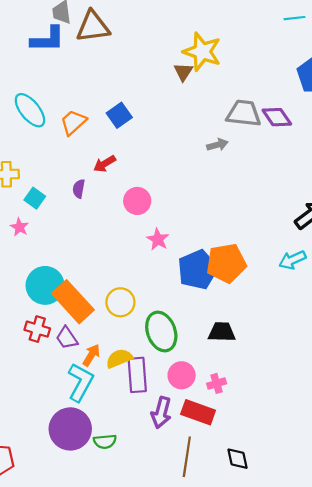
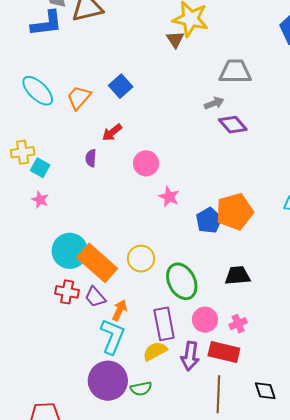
purple diamond: (277, 117) -> (233, 125), moved
cyan square: (35, 198) -> (40, 168), moved
blue pentagon: (198, 270) -> (209, 220), size x0.7
yellow semicircle: (119, 358) -> (155, 351), moved

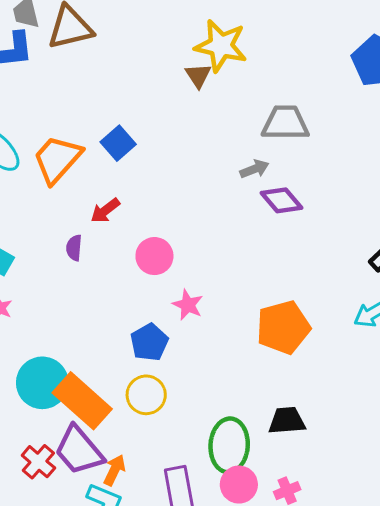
orange trapezoid: (79, 97) -> (57, 159), size x1.4
blue pentagon: (209, 220) -> (149, 342), moved
green ellipse: (182, 281) -> (229, 445), moved, turned 30
red cross: (67, 292) -> (38, 462), moved, turned 30
purple trapezoid: (95, 297) -> (79, 450), size x1.6

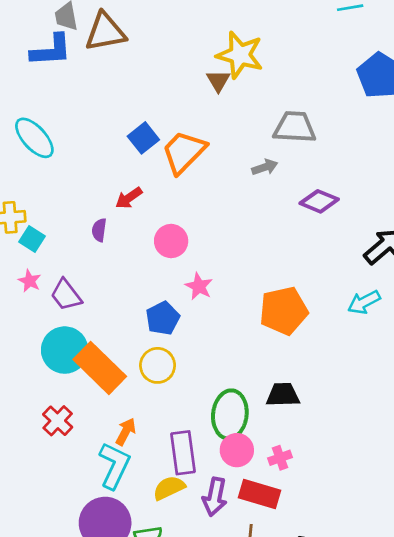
orange trapezoid: (57, 159) -> (184, 152), moved
purple diamond: (282, 200) -> (319, 201), moved, turned -30
purple trapezoid: (79, 450) -> (66, 295), moved, size x0.7

